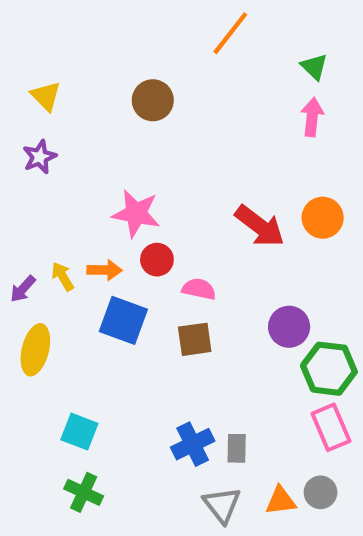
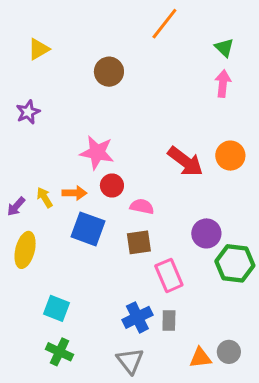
yellow triangle: (46, 96) -> (39, 49), moved, turned 45
pink rectangle: (331, 427) -> (169, 275), moved
gray triangle: (222, 505) -> (130, 361), moved

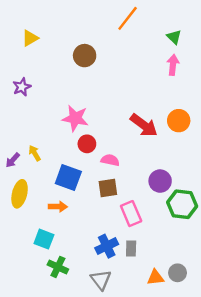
orange arrow: (74, 193) -> (58, 207), moved
green cross: (60, 352) -> (58, 267), moved

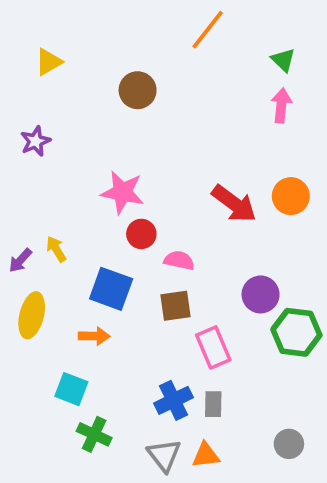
orange triangle: (155, 277) -> (206, 455), moved

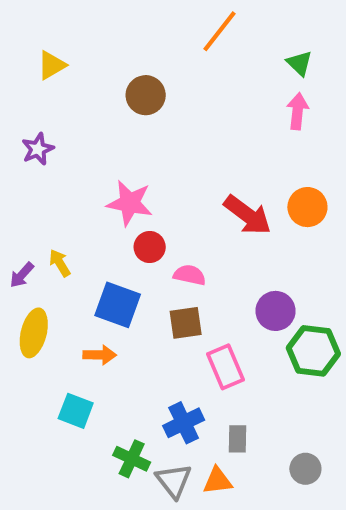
gray rectangle: (213, 404) -> (238, 439), moved
green cross: (94, 434) -> (132, 459), moved

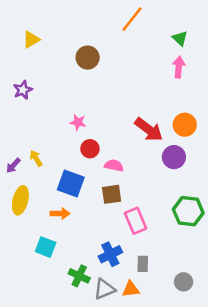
pink star: (130, 203) -> (78, 122), size x0.6
purple circle: (275, 311) -> (174, 157), moved
gray triangle: (174, 481) -> (104, 289), turned 45

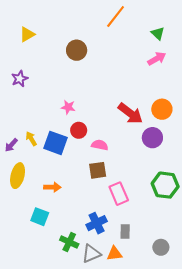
pink arrow: (179, 67) -> (157, 59), turned 54
blue square: (71, 183) -> (55, 143), moved

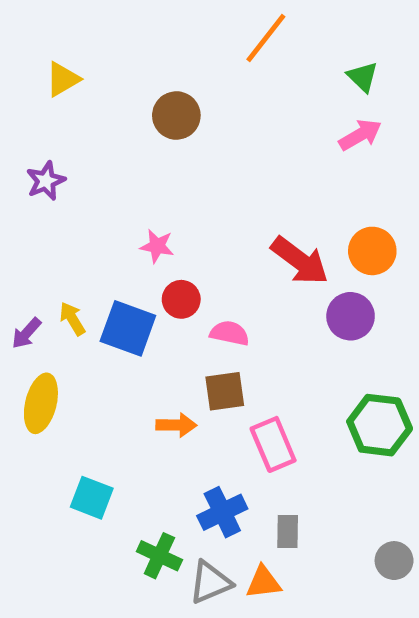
orange arrow: (52, 187) -> (176, 425), moved
gray circle: (161, 247) -> (394, 561), moved

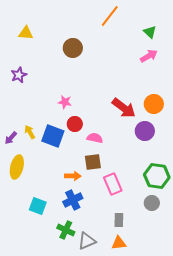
yellow triangle: (63, 79) -> (26, 33), turned 35
blue cross: (222, 512) -> (73, 200), moved
gray circle: (394, 561) -> (152, 203), moved
orange triangle: (263, 582) -> (119, 243), moved

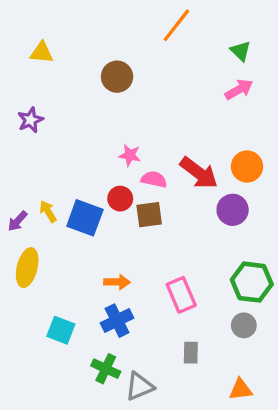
pink star: (65, 102) -> (130, 155), moved
pink semicircle: (95, 138) -> (154, 179), moved
brown square: (93, 162) -> (149, 215), moved
orange triangle: (119, 243) -> (241, 390), moved

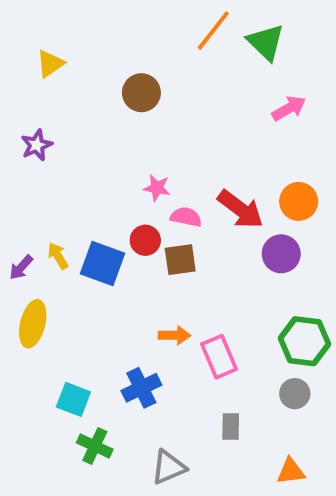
green triangle: (241, 51) -> (266, 42), moved, size x1.5
yellow triangle: (42, 53) -> (50, 64), turned -40
orange arrow: (117, 282) -> (174, 335), moved
green cross: (106, 369) -> (95, 446), moved

